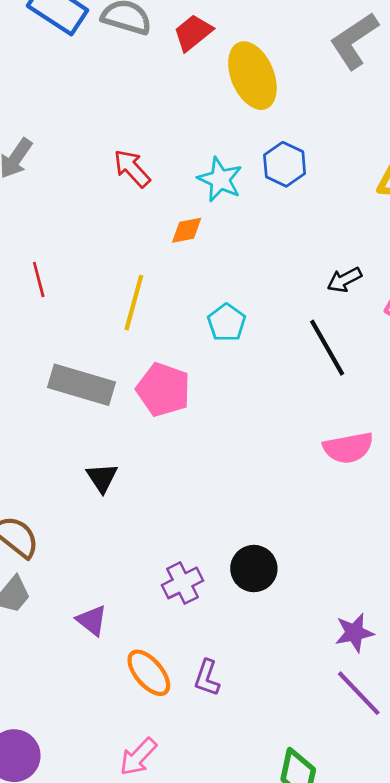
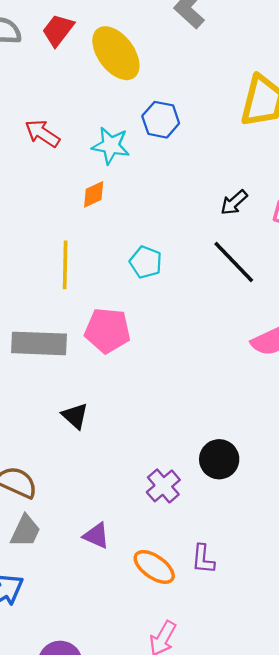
red arrow: (132, 168) -> (42, 133), moved

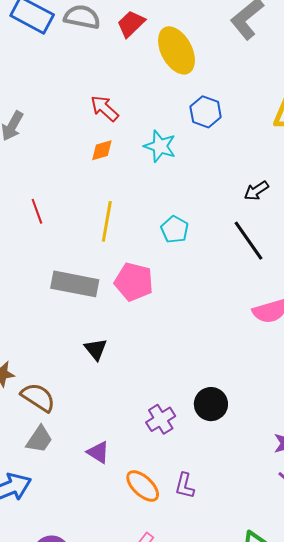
cyan star: (111, 146) -> (160, 146), moved
orange diamond: (94, 194) -> (102, 150), moved

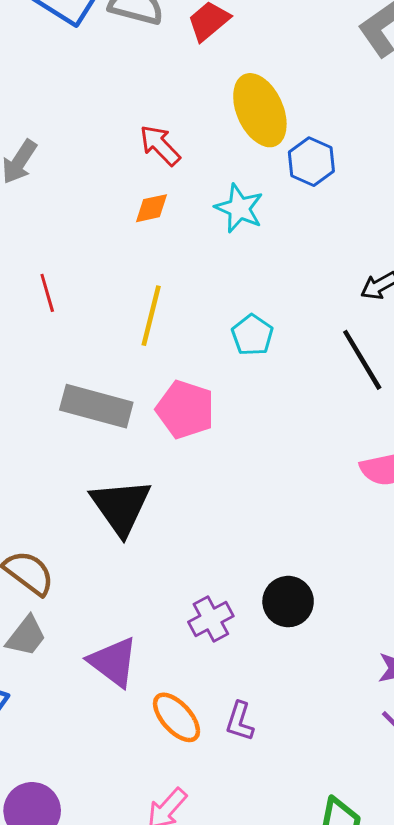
yellow ellipse: (176, 50) -> (260, 110), moved
black triangle: (96, 349) -> (121, 507), size x1.8
purple triangle: (98, 452) -> (113, 662), size x1.5

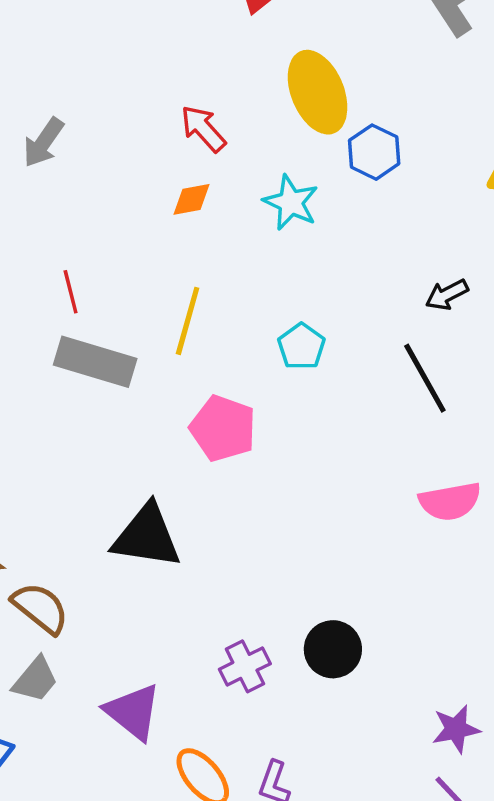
gray rectangle: (96, 406) -> (95, 362), moved
black triangle: (121, 507) -> (147, 536), turned -48

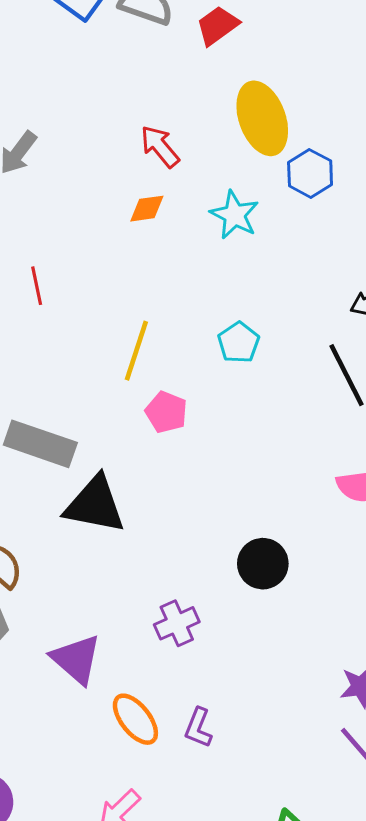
yellow line: (188, 321) -> (136, 351), moved
gray rectangle: (95, 362) -> (40, 444), moved
pink pentagon: (223, 428) -> (166, 412), size x0.7
black circle: (333, 649) -> (263, 564), moved

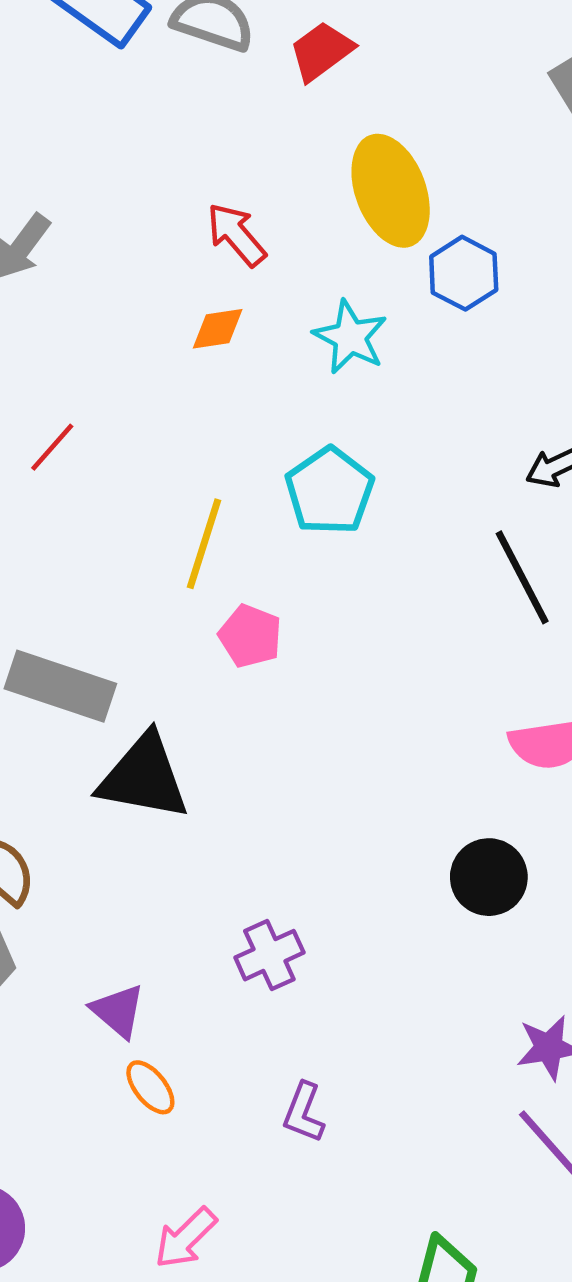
red line: (37, 286) -> (52, 447), turned 54
cyan pentagon: (239, 343) -> (330, 491), moved, size x1.4
black circle: (263, 564) -> (489, 877), moved
purple triangle: (76, 659) -> (118, 1011), size x0.7
orange ellipse: (135, 719) -> (150, 1087), moved, size x0.7

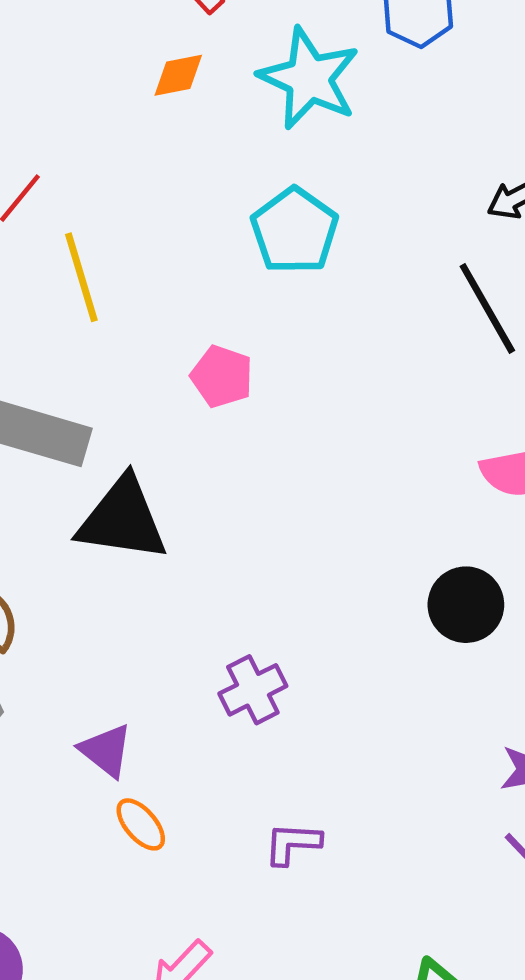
cyan star: (350, 337) -> (309, 78), size x1.4
yellow line: (204, 544) -> (81, 277), moved, turned -32
purple L-shape: (304, 1113) -> (292, 843), turned 74

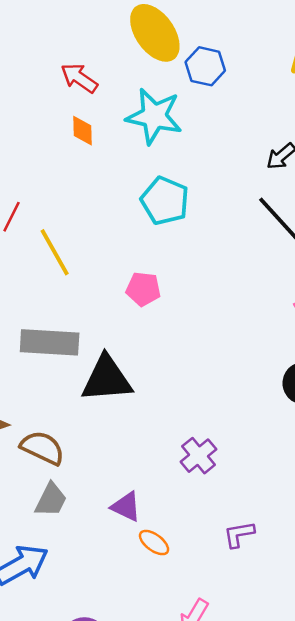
orange diamond: (178, 75) -> (83, 131), turned -68

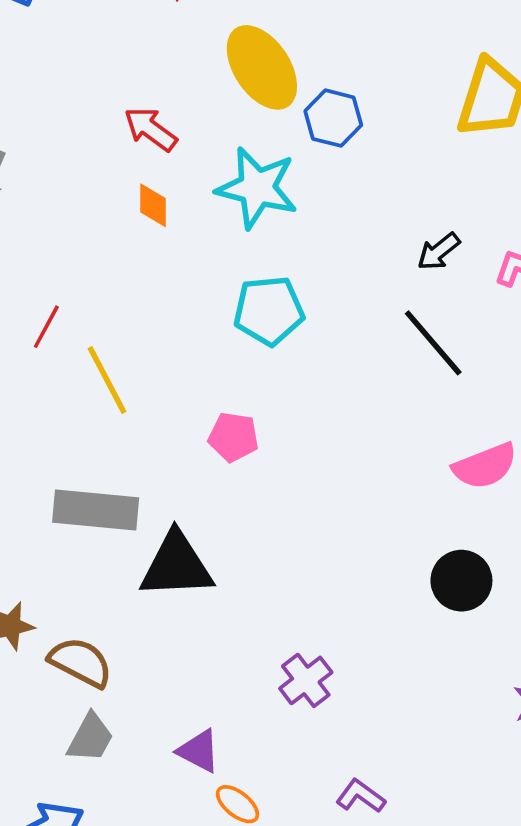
cyan pentagon: (165, 201) -> (269, 311), turned -30
purple L-shape: (239, 534) -> (361, 796), turned 44

